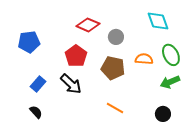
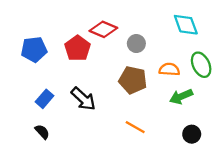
red pentagon: (76, 56) -> (78, 48), moved
green arrow: (170, 82) -> (181, 96), moved

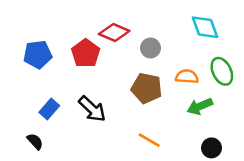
black semicircle: (42, 132) -> (35, 141), moved

